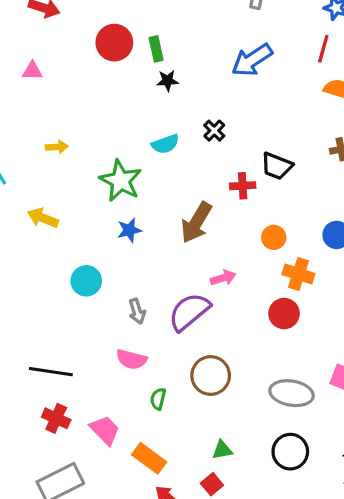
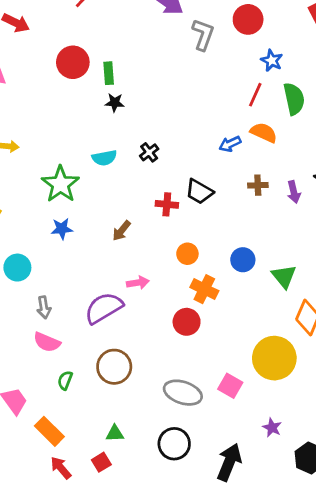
blue arrow: (252, 60) -> (230, 144), moved, size x0.6
brown arrow: (196, 223) -> (121, 231), size x0.6
gray arrow: (137, 311) -> (44, 307), moved

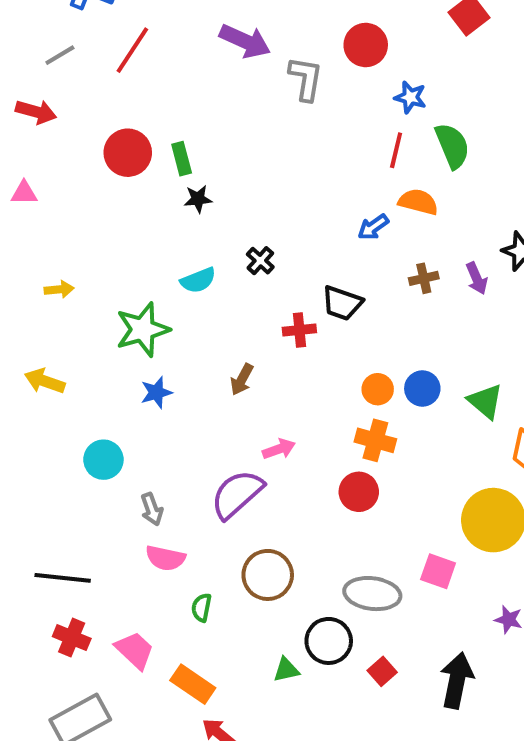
green star: (60, 184) -> (143, 330), turned 30
orange circle: (187, 254) -> (378, 389), moved
black circle: (174, 444) -> (329, 641), moved
red square: (101, 462) -> (382, 671), moved

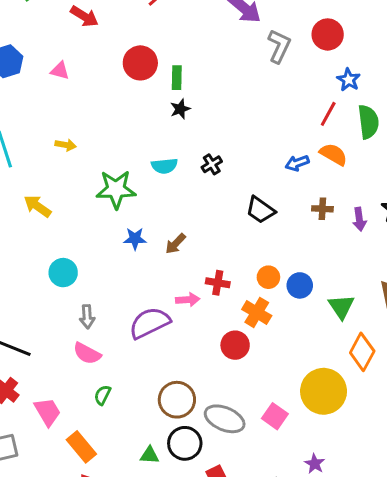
black star: (198, 199) -> (180, 109), turned -30
red cross: (299, 330) -> (218, 283), moved
blue star: (156, 393) -> (135, 239), moved
brown circle: (268, 575) -> (177, 400), moved

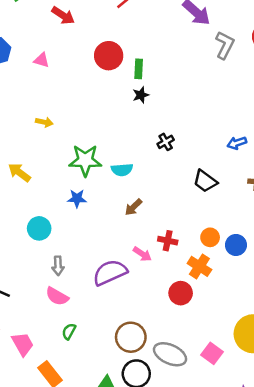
cyan semicircle: (164, 166) -> (122, 170), moved
blue star: (135, 239) -> (77, 198), moved
pink arrow: (188, 300) -> (142, 254), turned 36

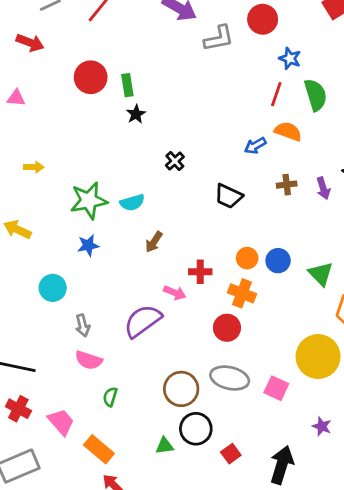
gray L-shape: (225, 45) -> (219, 38), turned 64
gray ellipse: (170, 354) -> (230, 378), moved

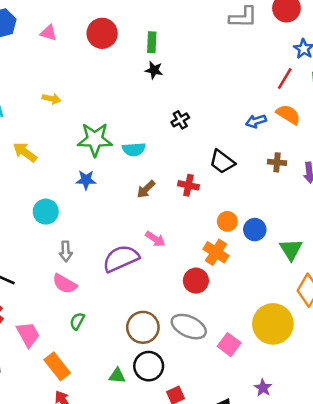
red circle: (91, 77) -> (102, 33), moved
black star: (136, 114) -> (154, 70), turned 30
red cross: (200, 272) -> (188, 185), moved

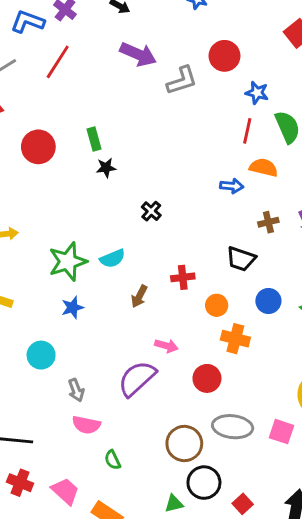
blue arrow: (256, 121) -> (232, 186), turned -138
black trapezoid: (222, 162) -> (241, 259), moved
orange circle: (227, 221) -> (217, 305), moved
red circle: (196, 281) -> (207, 378), moved
green semicircle: (77, 321) -> (113, 460), turned -36

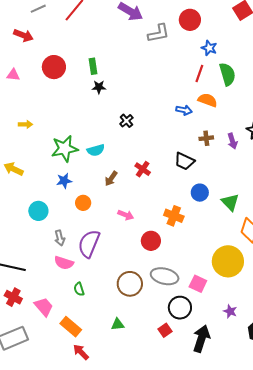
red cross: (183, 277) -> (143, 169), turned 35
orange circle: (217, 305) -> (83, 203), moved
purple semicircle: (137, 378) -> (89, 244), moved, turned -32
black circle: (204, 483) -> (180, 308), moved

